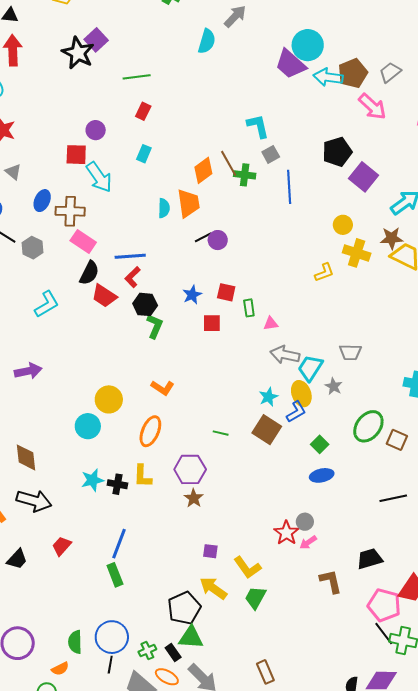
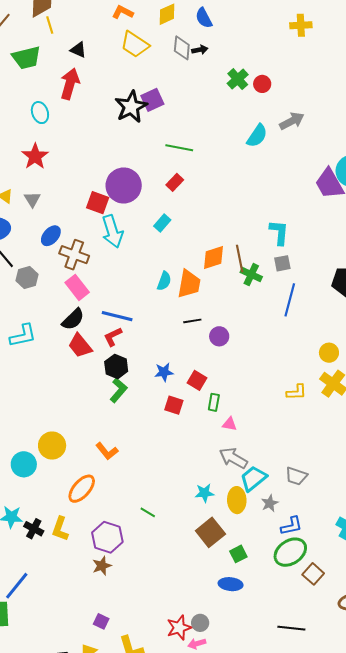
purple circle: (96, 130) -> (124, 185), size x1.8
purple circle: (218, 240) -> (219, 336), moved
blue L-shape: (296, 412) -> (291, 526), moved
brown square: (267, 430) -> (210, 532), moved

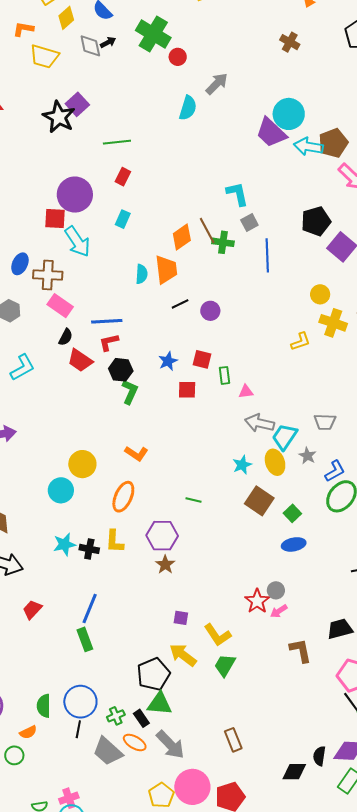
green cross: (238, 79) -> (153, 34), moved, size x1.6
black semicircle: (73, 319) -> (66, 337), size x0.7
red L-shape: (113, 337) -> (109, 342), turned 30

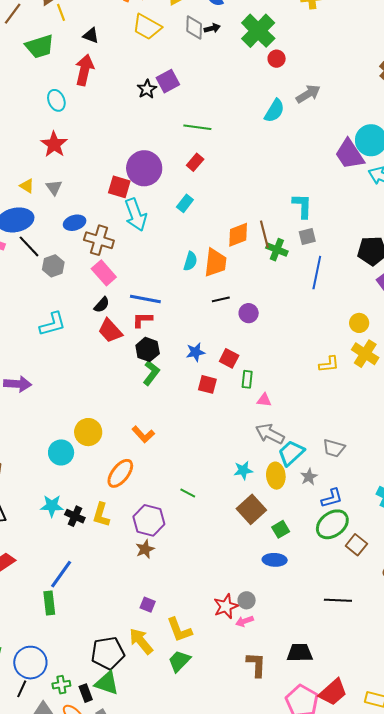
black star: (59, 117) -> (147, 89), size x0.6
blue ellipse: (20, 264) -> (75, 223), turned 35

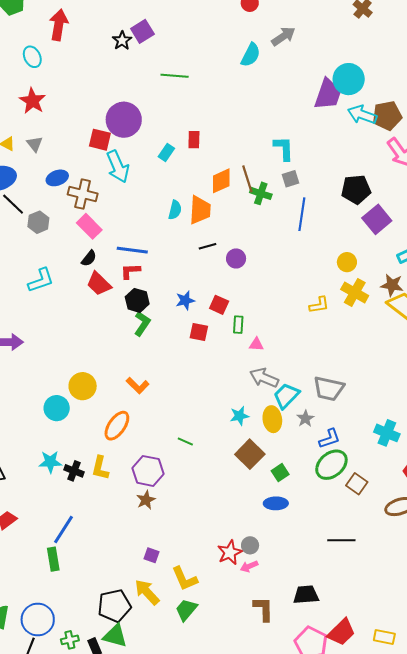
purple trapezoid: (350, 154) -> (328, 94), turned -124
red rectangle: (195, 162) -> (194, 140), moved, turned -36
gray trapezoid: (334, 448) -> (329, 388), size x1.4

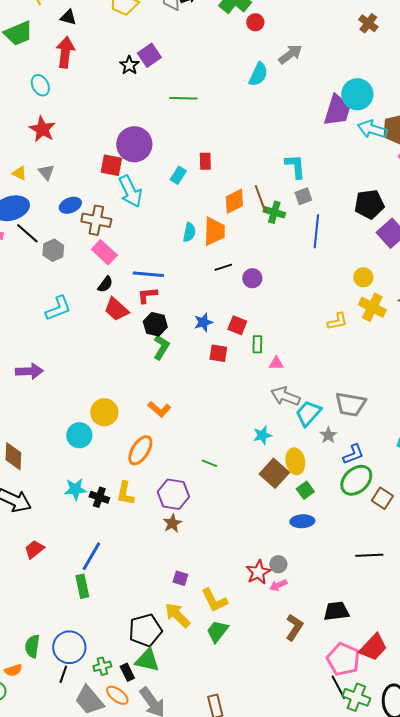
yellow ellipse: (272, 419) -> (295, 461), moved
brown L-shape: (263, 609) -> (294, 627), turned 36

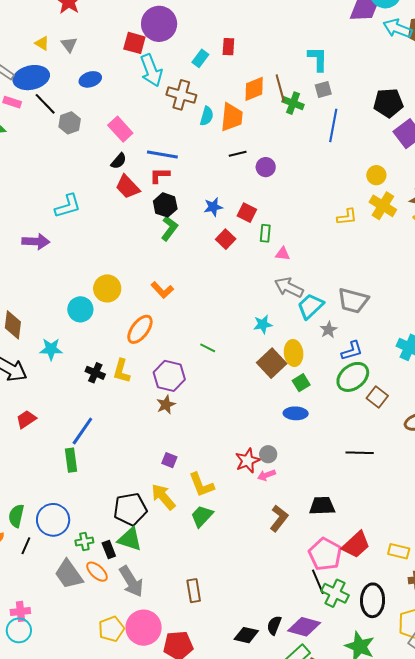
brown cross: (96, 220) -> (181, 95), moved
cyan L-shape: (58, 308) -> (68, 206), moved
red square: (218, 353) -> (226, 239), turned 30
cyan star: (75, 489) -> (51, 349), moved
black line: (63, 674) -> (26, 546), moved

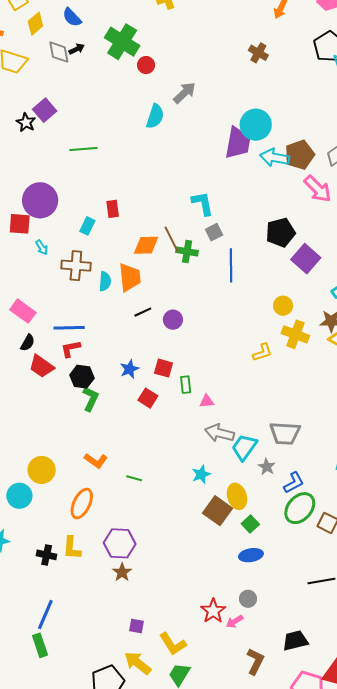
cyan arrow: (151, 70) -> (42, 247), size x0.5
orange diamond: (254, 89) -> (146, 245), turned 32
green line: (208, 348) -> (134, 478), moved
gray circle: (268, 454) -> (248, 599), moved

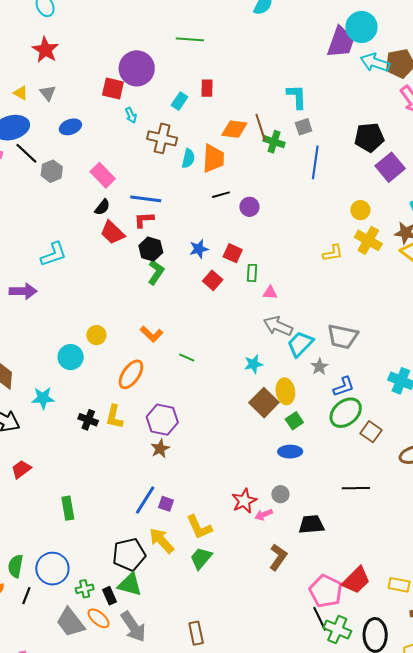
green line: (83, 149) -> (190, 39), moved
yellow circle: (42, 470) -> (96, 335), size x0.7
blue line: (45, 615) -> (145, 500), moved
black trapezoid: (295, 641) -> (311, 524), moved

